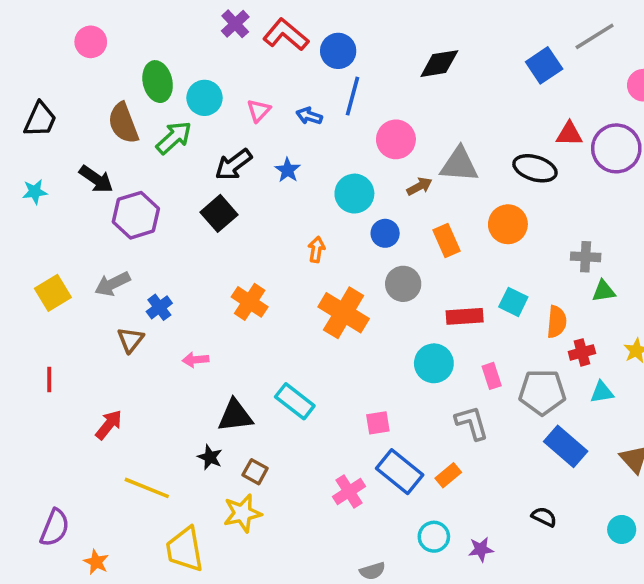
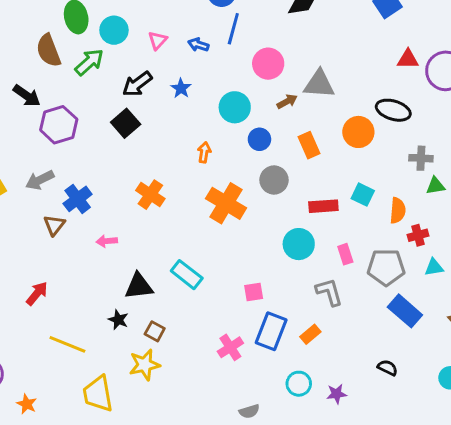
black ellipse: (535, 168) -> (393, 110), moved
blue cross: (159, 307) -> (78, 199), size x1.4
blue rectangle: (400, 472) -> (271, 331), turned 72

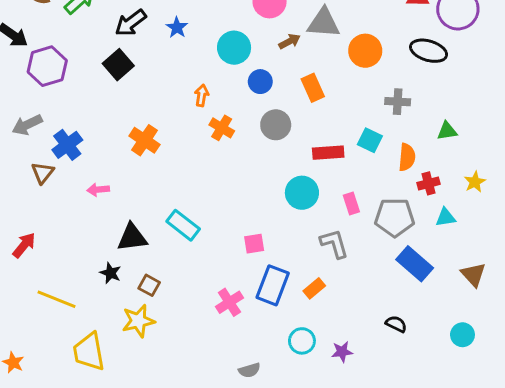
black ellipse: (393, 110) -> (429, 51), moved
orange circle: (358, 132) -> (365, 51), moved
gray cross: (421, 158) -> (398, 102), moved
orange cross: (226, 203) -> (222, 128), moved, size x0.6

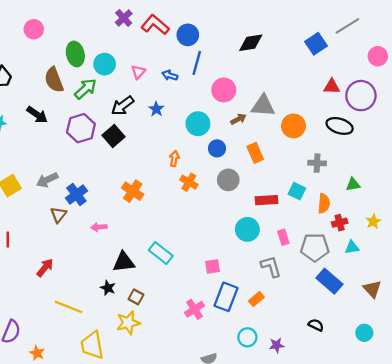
purple hexagon: (47, 66) -> (81, 128), moved

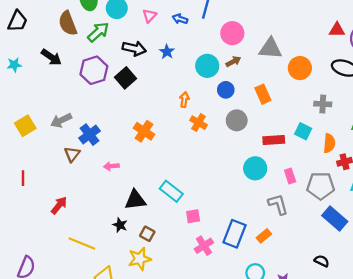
black arrow: (123, 106) -> (134, 48), turned -130
brown arrow: (238, 119) -> (233, 61), moved
pink square: (213, 266) -> (193, 216), moved

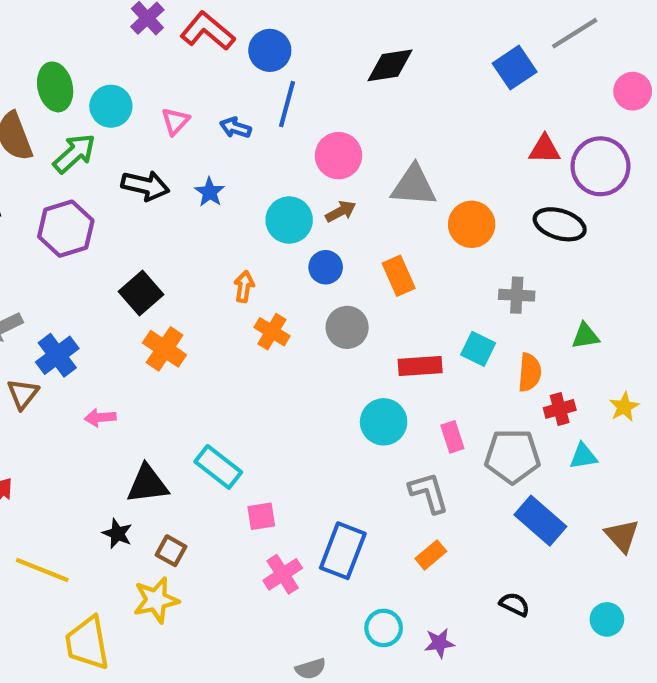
black square: (125, 78) -> (141, 293), moved
orange rectangle: (264, 236) -> (431, 555), moved

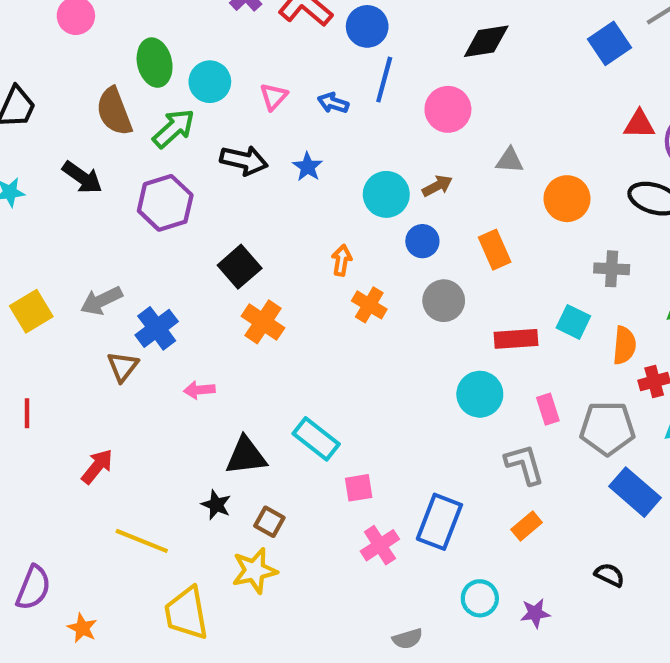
pink circle: (339, 156) -> (448, 109), moved
gray triangle: (414, 186) -> (510, 160), size x0.6

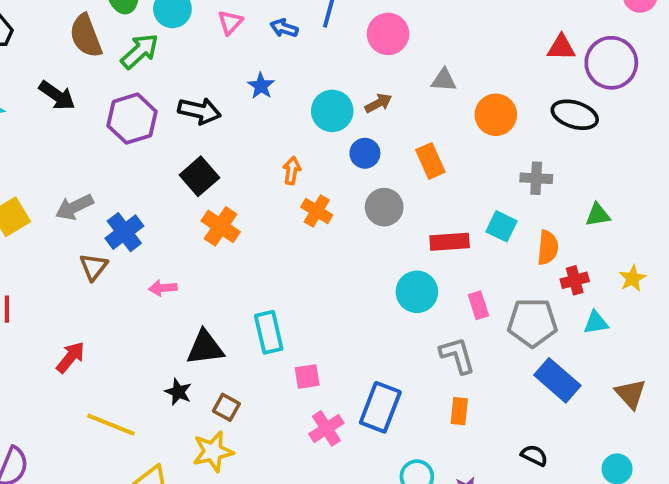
black arrow: (244, 160) -> (199, 111), moved
cyan rectangle: (316, 439) -> (269, 332), turned 39
orange rectangle: (527, 526) -> (459, 411), turned -44

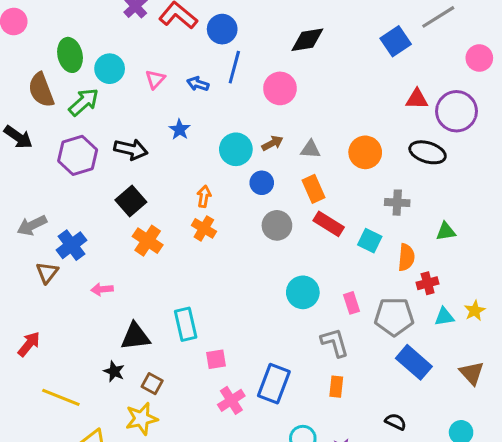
gray triangle: (444, 80) -> (310, 149), moved
orange cross: (317, 211) -> (204, 228), moved
red rectangle: (450, 242) -> (329, 224), moved, turned 36
yellow star: (632, 278) -> (475, 311), moved

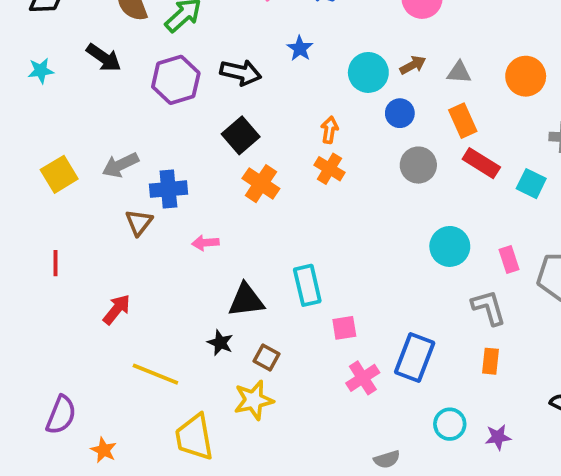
blue cross: (72, 245) -> (168, 189), turned 32

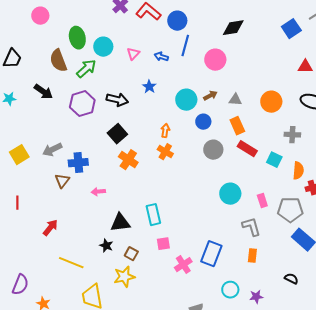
pink square: (344, 328) -> (163, 244), moved

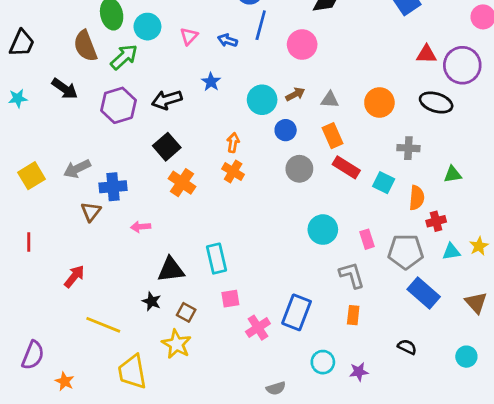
black arrow: (117, 100) -> (167, 100), turned 150
yellow star: (124, 277) -> (176, 344), turned -30

